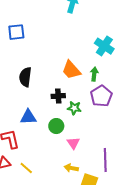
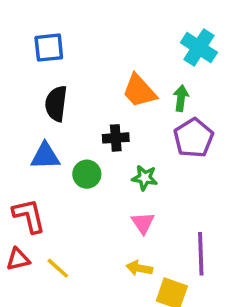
blue square: (16, 32) -> (49, 48), moved
green star: (74, 108) -> (145, 178), moved
blue triangle: (28, 117) -> (45, 156), moved
green circle: (56, 126) -> (87, 174), moved

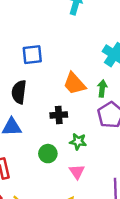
blue square: (49, 48) -> (32, 55), moved
green circle: (87, 174) -> (48, 154), moved

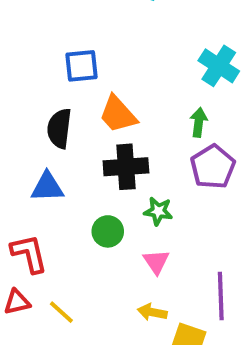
orange trapezoid: (74, 84) -> (118, 114), moved
black cross: (59, 115) -> (126, 167), size x1.5

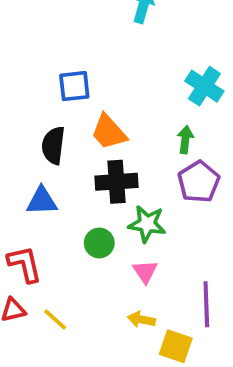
green star: (158, 211) -> (147, 224), size x1.4

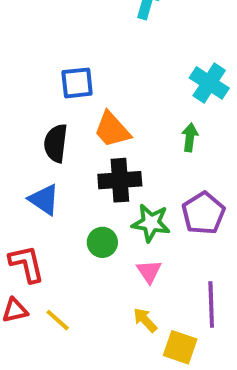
purple pentagon: (199, 182) -> (203, 213), moved
blue triangle: (42, 201) -> (44, 200), turned 36
yellow arrow: (141, 320) -> (145, 320), turned 36

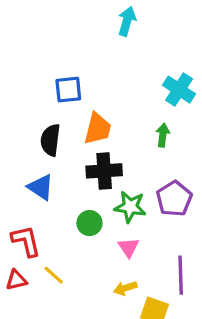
orange trapezoid: (112, 130) -> (98, 129), turned -124
yellow line: (58, 320) -> (54, 275), moved
yellow arrow: (145, 320) -> (125, 288), turned -65

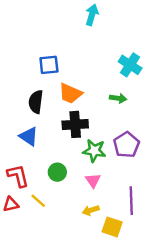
orange trapezoid: (98, 129) -> (70, 93), turned 100
green arrow: (163, 135) -> (118, 98), turned 91
green circle: (89, 223) -> (57, 172), moved

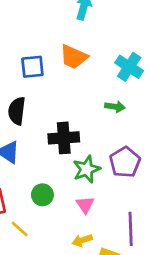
orange trapezoid: (70, 93) -> (74, 57), moved
green star: (94, 151) -> (87, 169), turned -30

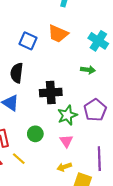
blue square: (32, 67) -> (28, 41), turned 30

